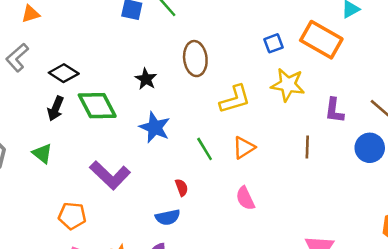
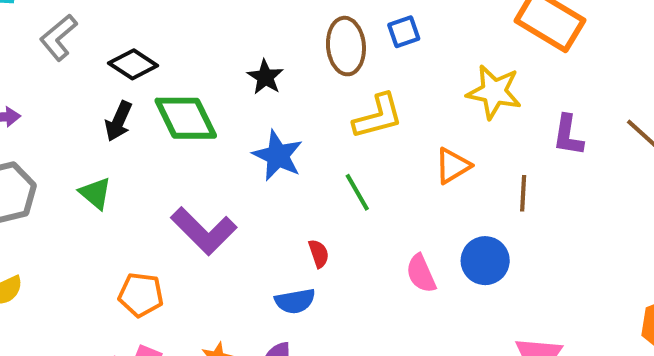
blue square: (273, 43) -> (404, 32), moved
yellow L-shape: (235, 99) -> (378, 116), moved
orange triangle: (244, 148) -> (453, 166), moved
blue circle: (370, 148) -> (485, 261), moved

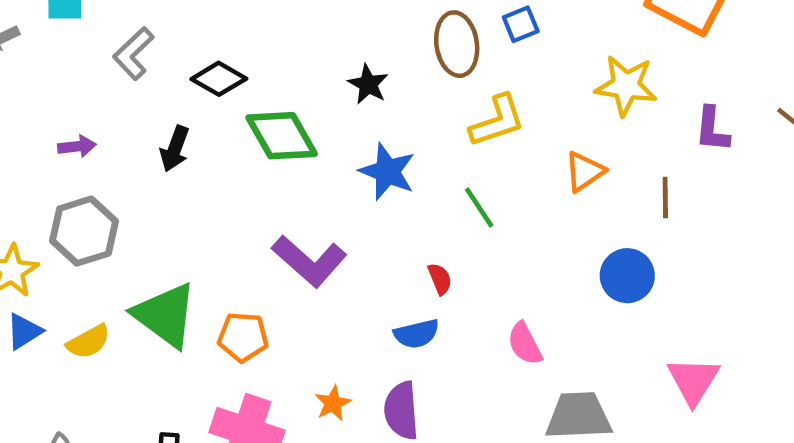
black arrow: (119, 121) -> (175, 149), moved
green triangle: (95, 193) -> (165, 315), moved, size x1.8
pink semicircle: (421, 274) -> (525, 344), moved

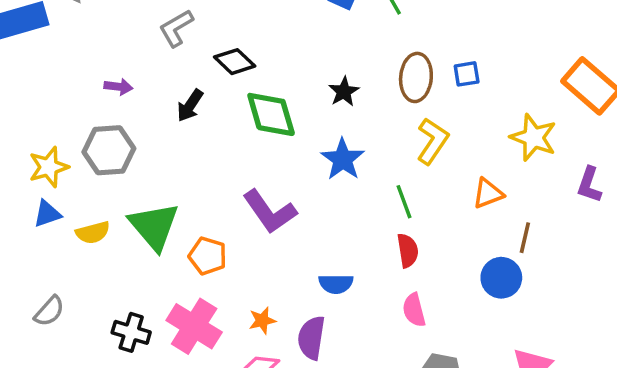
yellow L-shape: (497, 121) -> (432, 141), turned -51
brown line: (665, 197) -> (525, 238), moved
red semicircle: (440, 279) -> (408, 251), moved, size x1.4

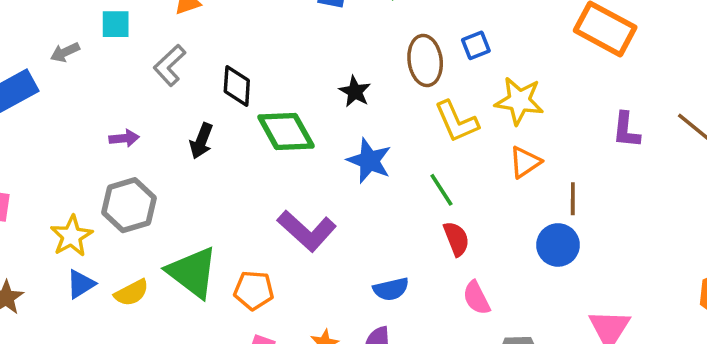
black diamond: (235, 62) -> (237, 86), turned 63
yellow star: (533, 138) -> (519, 101), moved
yellow L-shape: (432, 141) -> (457, 122), turned 135

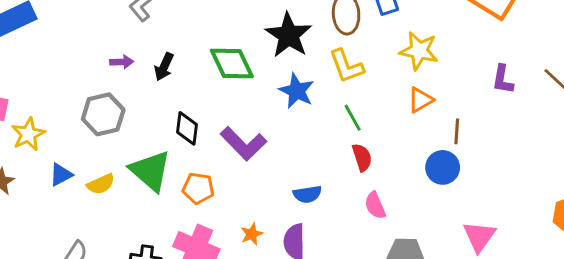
black diamond: (237, 86) -> (187, 128), moved
black star: (355, 92) -> (289, 35), size x1.8
yellow L-shape: (457, 122) -> (346, 66), moved
purple arrow: (124, 138) -> (122, 62), moved
yellow star: (72, 236) -> (28, 134), moved

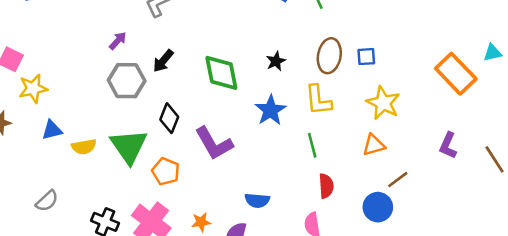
black star: (289, 35) -> (276, 61), size x0.5
purple arrow: (122, 62) -> (118, 41), moved, turned -60
gray hexagon: (103, 114) -> (127, 81), moved
brown line: (457, 131) -> (398, 180), turned 35
red semicircle: (362, 157) -> (326, 186), moved

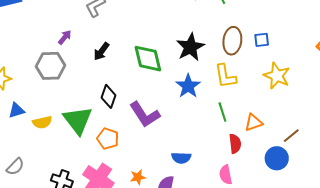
black star: (276, 61) -> (190, 47), size x1.8
gray hexagon: (127, 81) -> (50, 66), moved
orange triangle: (374, 145) -> (254, 123), moved

